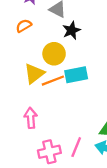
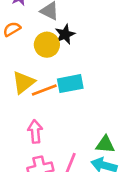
yellow circle: (54, 54) -> (47, 45), moved
pink arrow: (31, 118) -> (35, 132), moved

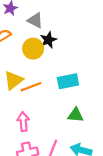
cyan rectangle: (70, 84) -> (68, 81), moved
green triangle: (105, 145) -> (76, 115), moved

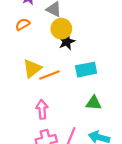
black star: (48, 40) -> (67, 42), moved
yellow circle: (33, 49) -> (61, 29), moved

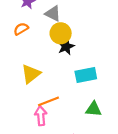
orange line: (49, 75) -> (48, 101), moved

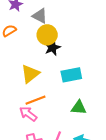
yellow triangle: (31, 74) -> (30, 74), moved
pink arrow: (41, 116) -> (28, 114), turned -48

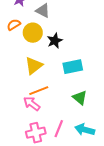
yellow circle: (47, 35) -> (33, 33), moved
green triangle: (79, 108) -> (80, 98), turned 35

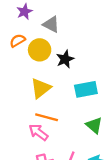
orange line: (39, 91) -> (47, 117), turned 36

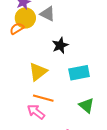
yellow circle: (40, 50) -> (25, 18), moved

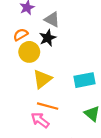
yellow circle: (25, 18) -> (29, 52), moved
black star: (60, 45) -> (48, 38), moved

